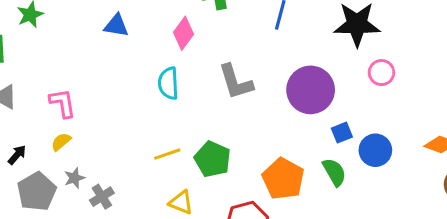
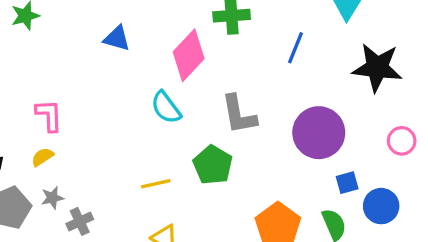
pink diamond: (183, 33) -> (189, 55), size x1.4
pink circle: (381, 73) -> (402, 141), moved
cyan semicircle: (168, 83) -> (166, 107), turned -40
green pentagon: (213, 159) -> (213, 165), moved

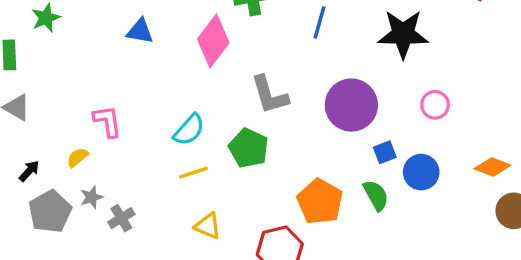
cyan semicircle: (166, 107) -> (189, 130), moved, turned -96
pink L-shape: (49, 115) -> (108, 121), moved

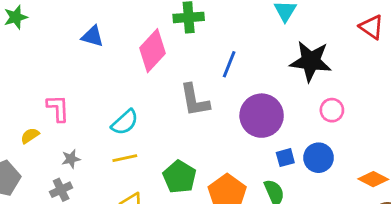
blue line: (319, 22) -> (229, 64), moved
pink circle: (435, 105) -> (332, 110), moved
green pentagon: (249, 148) -> (180, 177), moved
blue circle: (421, 172) -> (319, 158), moved
gray star: (92, 197) -> (71, 159), moved

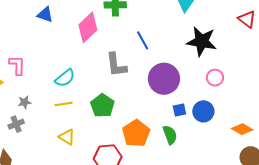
blue line: (229, 64) -> (143, 40), turned -54
green pentagon: (180, 177) -> (102, 106), moved

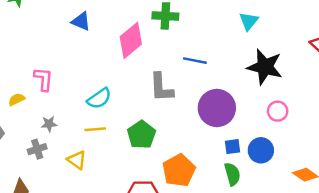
blue line: (143, 40) -> (195, 61), turned -54
green semicircle: (170, 135) -> (232, 174), moved
yellow triangle: (67, 137) -> (77, 160), moved

